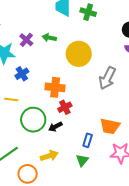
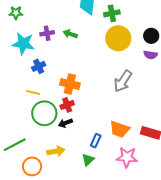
green cross: (88, 12) -> (112, 13), turned -35
purple cross: (26, 40) -> (47, 33), turned 32
yellow circle: (79, 54) -> (118, 38), moved
yellow line: (11, 99) -> (33, 92), moved
red cross: (65, 107) -> (67, 105), moved

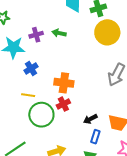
black arrow: (65, 123) -> (90, 119), moved

